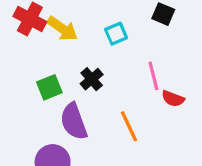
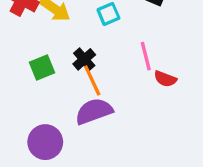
purple semicircle: (74, 121) -> (94, 111), moved, turned 90
orange line: (129, 126) -> (92, 80), moved

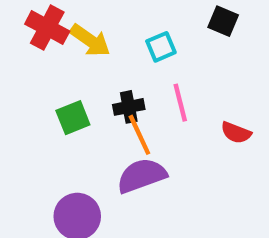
pink line: (146, 56) -> (180, 103), moved
black cross: (84, 59) -> (129, 107), turned 30

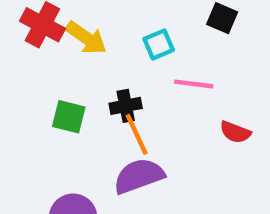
pink line: (180, 103) -> (194, 84), moved, turned -69
green square: (73, 118) -> (69, 117), turned 36

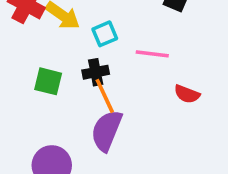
cyan square: (159, 44) -> (105, 34), moved
purple semicircle: (139, 176) -> (107, 131), turned -48

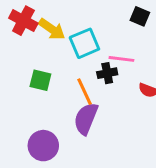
cyan square: (105, 34) -> (84, 43), size x1.5
black cross: (96, 72) -> (107, 73), moved

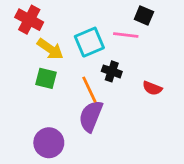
yellow arrow: (52, 29) -> (50, 49), moved
pink line: (121, 59) -> (126, 35), moved
black cross: (107, 73) -> (112, 71), turned 30

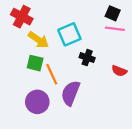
pink line: (126, 35) -> (115, 29), moved
orange line: (89, 90) -> (52, 74), moved
purple circle: (49, 143) -> (37, 102), moved

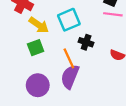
green square: (35, 63) -> (36, 48), turned -35
orange line: (52, 74) -> (69, 58), moved

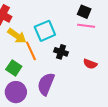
green square: (36, 48) -> (14, 68), moved, turned -35
orange line: (69, 58) -> (31, 51), moved

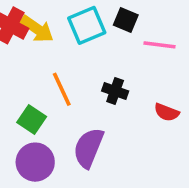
black square: (84, 12) -> (126, 20), moved
cyan square: (45, 31) -> (87, 25), moved
yellow arrow: (17, 36) -> (37, 29), moved

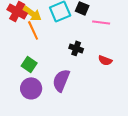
orange line: (62, 89) -> (33, 30), moved

